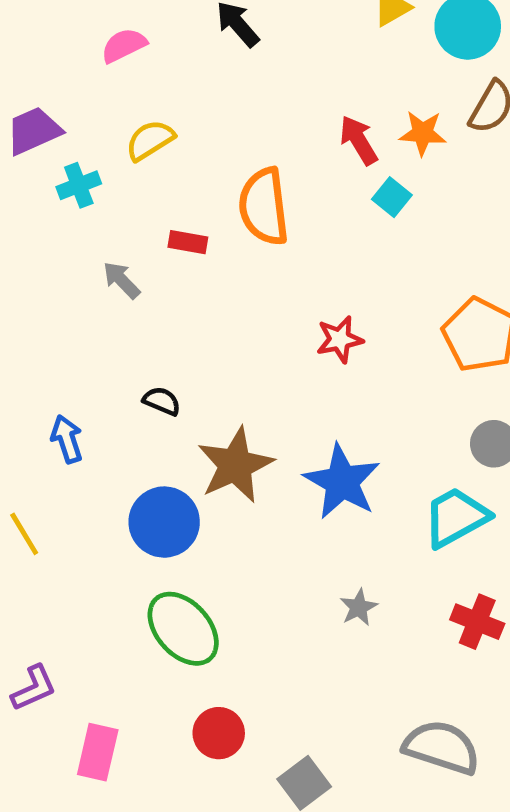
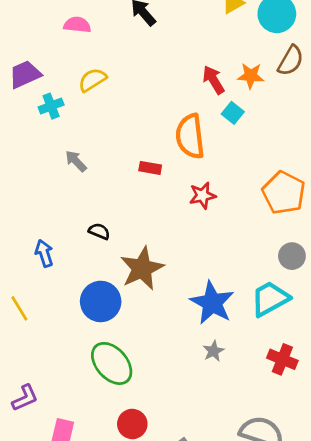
pink semicircle: (124, 45) -> (77, 25), turned 32
orange semicircle: (264, 207) -> (190, 136), moved
red rectangle: (188, 242) -> (150, 168), moved
blue star: (342, 482) -> (212, 303), moved

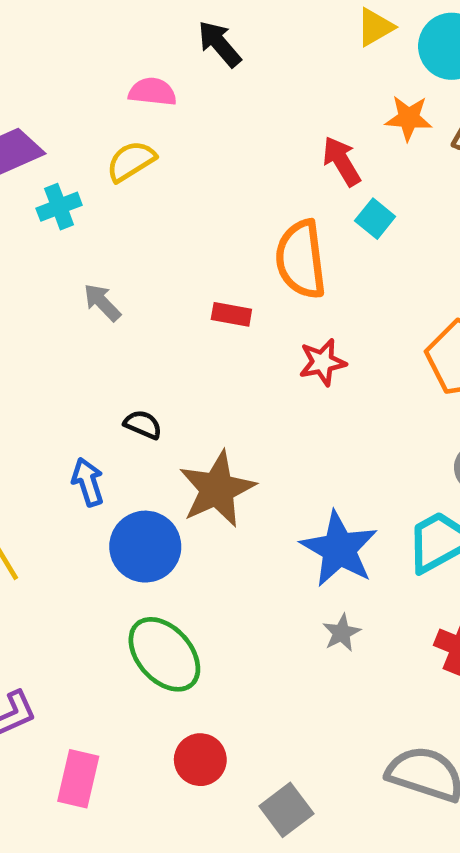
pink semicircle: (77, 25) -> (152, 92), moved
orange star: (251, 76) -> (409, 118), moved
blue arrow: (44, 253) -> (88, 482), moved

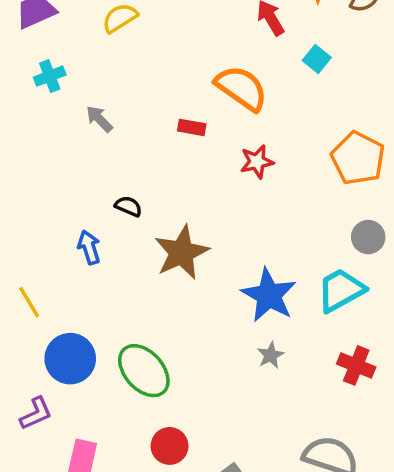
cyan cross: (59, 207) -> (50, 76), moved
cyan square: (375, 219) -> (317, 59), moved
orange semicircle: (301, 259) -> (241, 88), turned 132
blue circle: (145, 547) -> (70, 359), moved

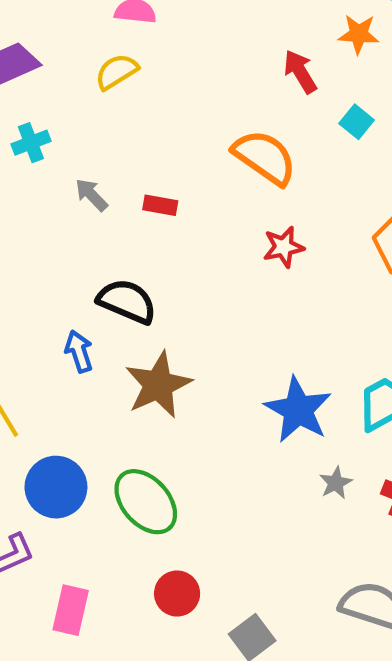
red rectangle: (192, 127) -> (160, 205), moved
black semicircle: (128, 206) -> (127, 301), size x1.8
brown star: (182, 252) -> (158, 385), moved
gray star: (271, 355) -> (336, 483), moved

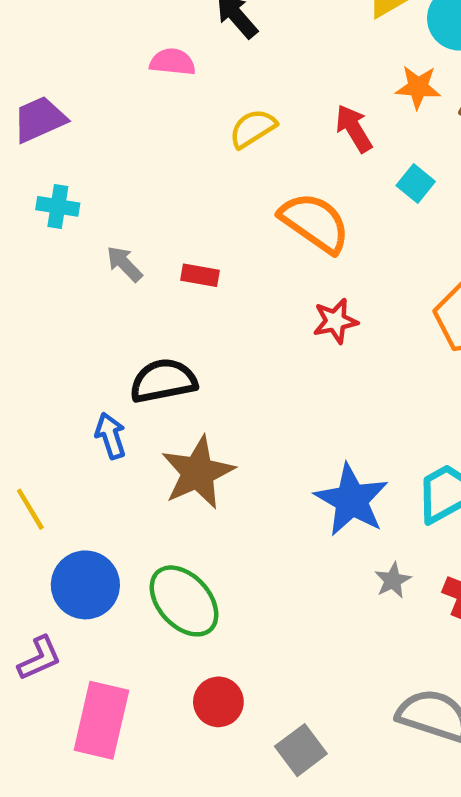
yellow semicircle: (117, 72) -> (253, 128), moved
cyan cross: (31, 143) -> (58, 206), turned 30
black semicircle: (127, 301) -> (163, 381), turned -34
pink rectangle: (71, 610) -> (101, 720), size x1.4

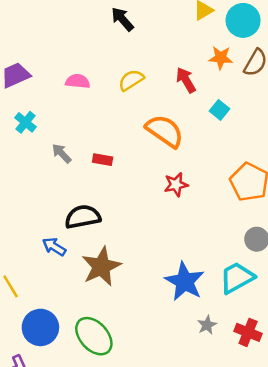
pink semicircle: (173, 62) -> (78, 81), moved
cyan cross: (58, 206) -> (26, 122), turned 30
blue arrow: (111, 436) -> (54, 247), turned -40

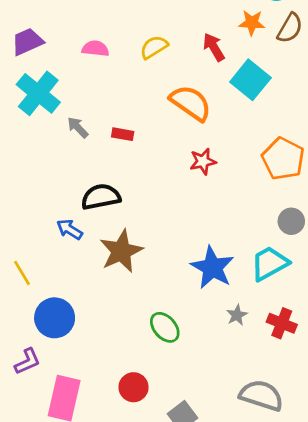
cyan square: (219, 110) -> (250, 80), size x1.8
cyan cross: (26, 122) -> (38, 93), size x1.8
green ellipse: (94, 336) -> (165, 327), moved, size x0.7

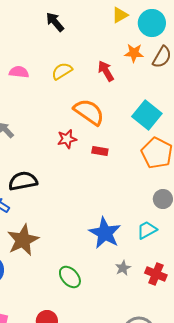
cyan square: (250, 80) -> (147, 115), moved
red rectangle: (123, 134) -> (100, 151), moved
red star: (203, 161) -> (67, 139), moved
brown star: (121, 251) -> (23, 240), moved
cyan trapezoid: (270, 263) -> (147, 230), size x0.7

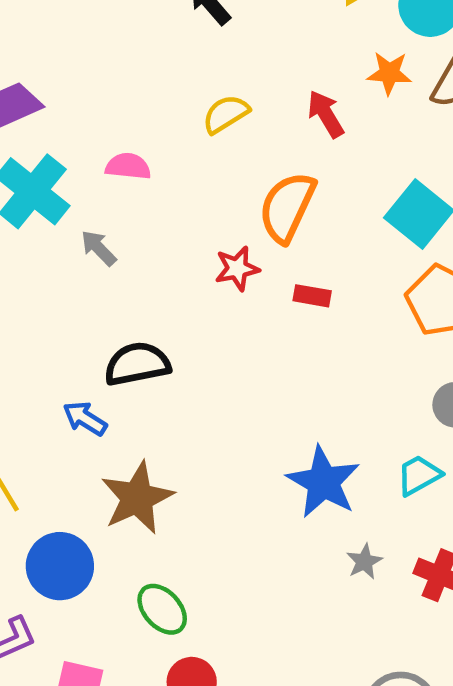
pink semicircle: (19, 72) -> (128, 166), moved
orange semicircle: (89, 112) -> (287, 207), turned -100
green ellipse: (70, 277) -> (162, 609), moved

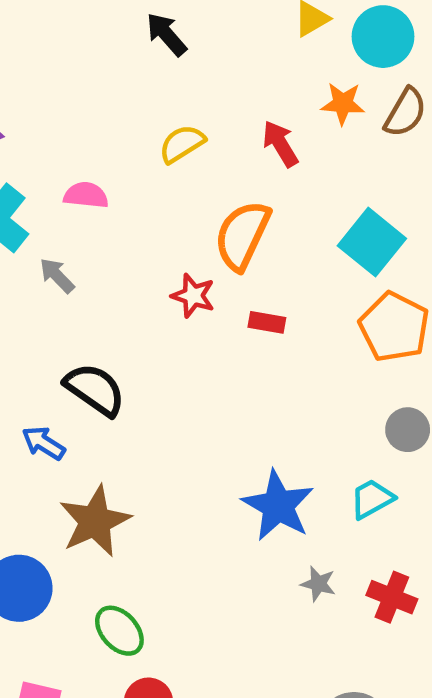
red star: (237, 268) -> (193, 296), turned 30
black semicircle: (137, 364) -> (95, 389), turned 46
gray star: (364, 562) -> (318, 584), turned -30

